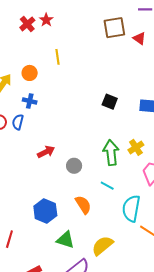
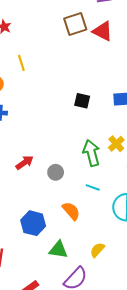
red triangle: (139, 38) -> (103, 31), size x1.5
yellow semicircle: (102, 246) -> (97, 250), size x0.7

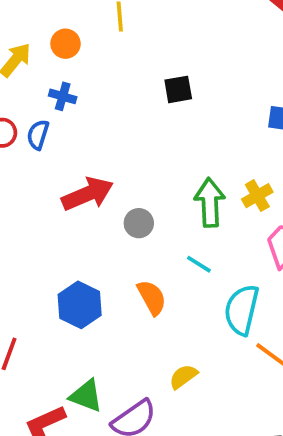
black square: (82, 101) -> (178, 89), moved, turned -35
red arrow: (25, 162) -> (88, 194), size x1.5
green triangle: (58, 250) -> (86, 396), moved

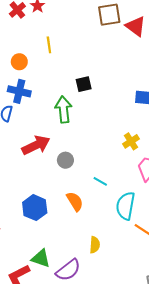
blue cross: (63, 96) -> (19, 91), size x1.5
green arrow: (210, 202) -> (63, 109), moved
yellow semicircle: (183, 377) -> (95, 245), turned 133

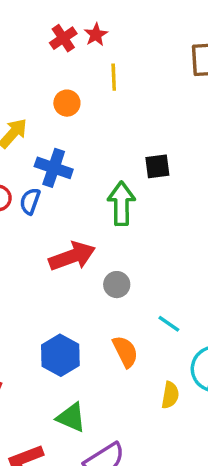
yellow line: (49, 45) -> (114, 77), moved
orange circle: (19, 62) -> (67, 103), moved
yellow semicircle: (95, 245) -> (170, 395), moved
green triangle: (41, 258) -> (71, 417), moved

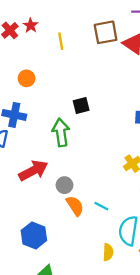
yellow line: (114, 77) -> (61, 41), moved
orange circle: (67, 103) -> (27, 78), moved
orange semicircle: (125, 352) -> (75, 206), moved

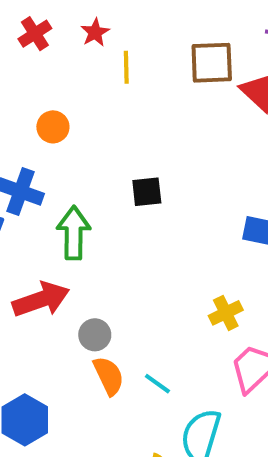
red star: (31, 25) -> (95, 32), moved
green arrow: (61, 132) -> (74, 233), moved

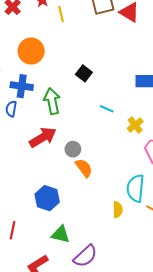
orange circle: (53, 127) -> (31, 51), size x1.6
black square: (147, 192) -> (84, 73), turned -35
cyan line: (157, 384) -> (107, 109), moved

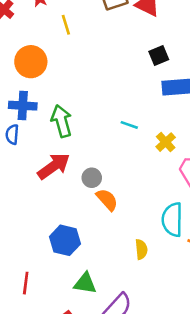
yellow line: (61, 14) -> (66, 25), moved
black square: (84, 73) -> (159, 56), moved, turned 35
yellow semicircle: (118, 210) -> (141, 249), moved

